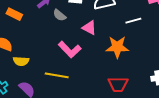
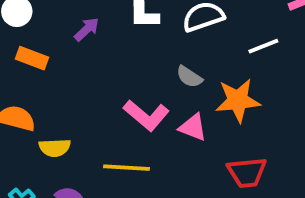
gray semicircle: (59, 15) -> (189, 77), moved
pink triangle: (89, 28) -> (193, 127), moved

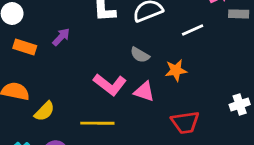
purple arrow: (87, 29) -> (61, 37), moved
orange star: (238, 100) -> (176, 70), size x0.7
yellow semicircle: (55, 148) -> (44, 111), turned -40

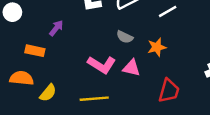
orange rectangle: (25, 47) -> (35, 51), moved
red trapezoid: (185, 122) -> (169, 91), turned -60

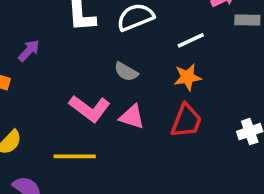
orange star: (157, 47) -> (187, 77), moved
red trapezoid: (169, 91) -> (186, 121), moved

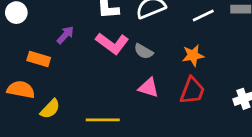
white line: (191, 40) -> (203, 16), moved
pink L-shape: (90, 108) -> (112, 43), moved

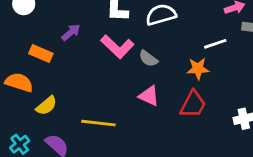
white line: (203, 16) -> (215, 44), moved

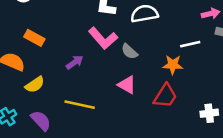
purple arrow: (71, 32) -> (75, 62), moved

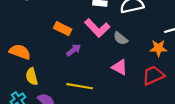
orange rectangle: (34, 38) -> (63, 29), moved
yellow semicircle: (35, 85) -> (32, 76), moved, turned 112
red trapezoid: (165, 96) -> (153, 75), turned -145

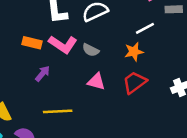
orange rectangle: (63, 29) -> (32, 43), moved

